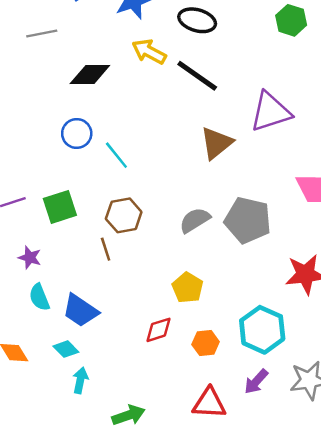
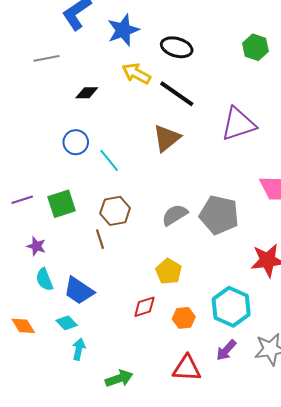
black diamond: (90, 74) -> (87, 93), size x0.7
brown triangle: (216, 143) -> (167, 138), moved

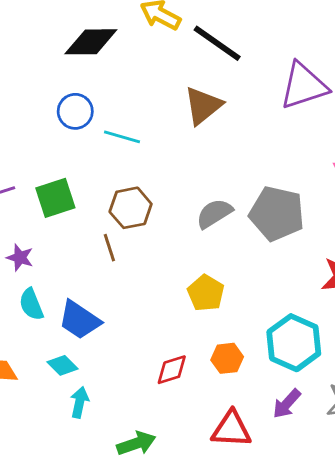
black diamond: (87, 93) -> (91, 42), size x1.6
cyan line: (109, 160) -> (122, 137), turned -35
red diamond: (144, 307) -> (172, 370), moved

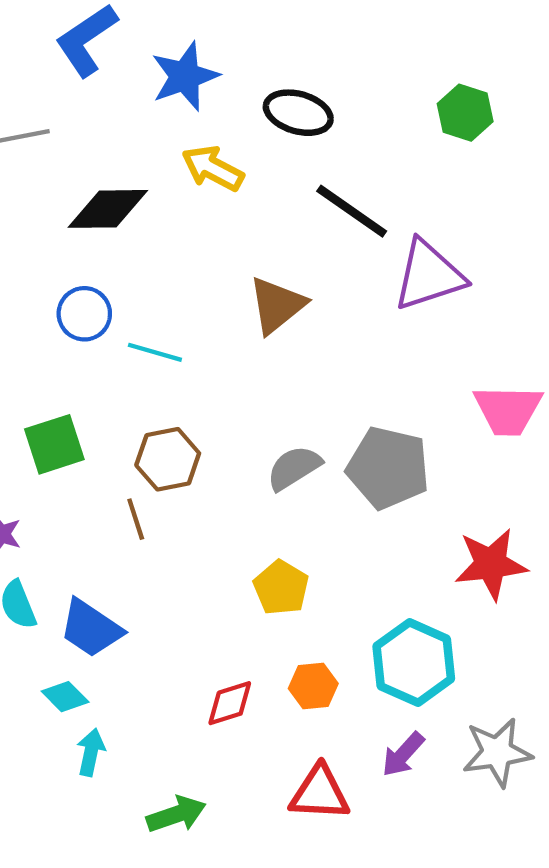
black line: (217, 43) -> (352, 211), moved

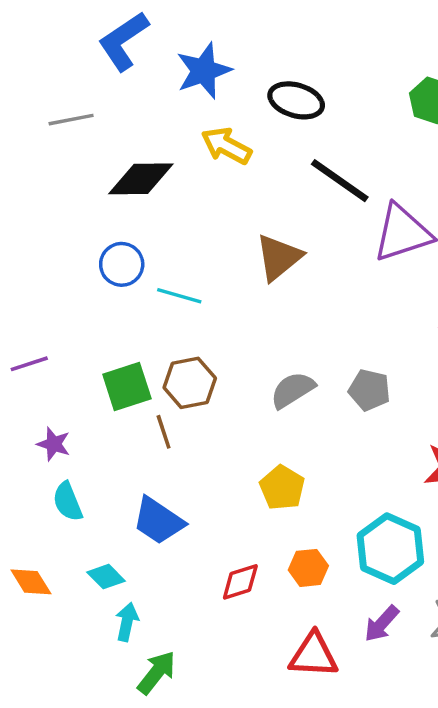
green square: (54, 444) -> (127, 386), moved
gray pentagon: (388, 468) -> (369, 390), size x0.6
blue trapezoid: (91, 628) -> (158, 521), moved
green arrow: (176, 814) -> (157, 673), moved, turned -33

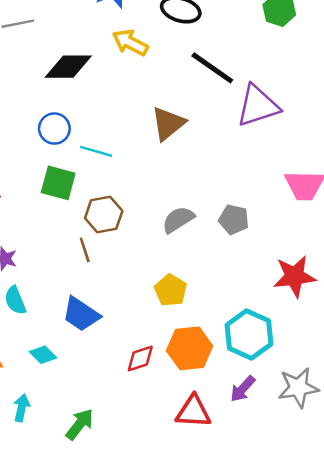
green square: (127, 386) -> (58, 183), moved, turned 33
orange hexagon: (308, 568) -> (190, 348), size x1.6
cyan arrow: (127, 622) -> (22, 408), moved

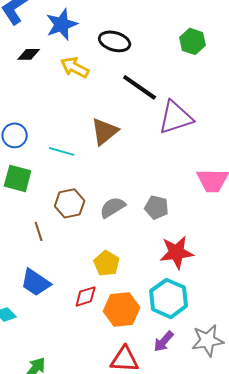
black diamond: (68, 67) -> (29, 54), moved, size x0.6
cyan line: (96, 151) -> (62, 151), moved
brown hexagon: (104, 214) -> (70, 203), moved
red star: (294, 276) -> (177, 252), moved
red diamond: (140, 359) -> (86, 296), moved

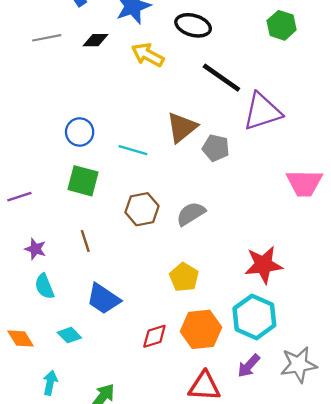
gray pentagon: (157, 207) -> (216, 148), moved
brown line: (39, 231) -> (85, 241), moved
red diamond: (86, 296) -> (154, 336), moved

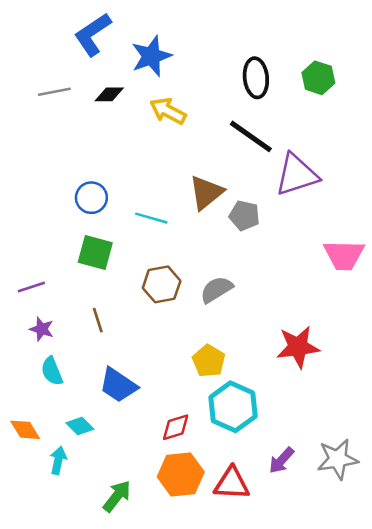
black ellipse: (193, 25) -> (256, 78), moved, turned 68
purple line: (19, 197) -> (31, 287), moved
cyan hexagon: (254, 317) -> (233, 407), moved
orange hexagon: (201, 329) -> (181, 474), moved
cyan arrow: (50, 383) -> (58, 460), moved

